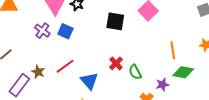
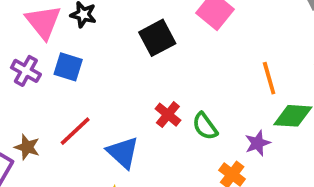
black square: (115, 21) -> (157, 38), turned -30

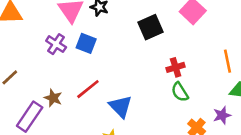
red cross: (168, 115) -> (176, 67), moved, turned 30
purple star: (258, 143) -> (222, 115), moved

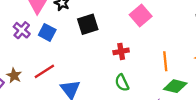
black square: (151, 27) -> (88, 24), moved
red cross: (176, 67) -> (121, 51), moved

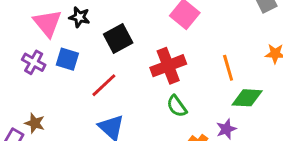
red cross: (121, 51) -> (168, 66), size x1.6
red line: (44, 71) -> (104, 85), moved

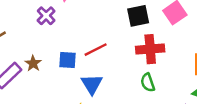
black square: (118, 38) -> (138, 16), moved
blue square: (67, 59) -> (67, 60), moved, turned -30

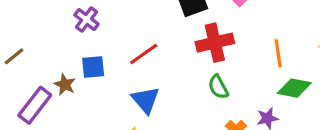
purple cross: (46, 16) -> (87, 20), moved
blue square: (67, 60) -> (93, 67), moved

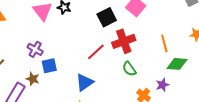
purple cross: (87, 20) -> (35, 49), moved
red line: (144, 54) -> (96, 52), moved
blue triangle: (146, 100) -> (85, 82), turned 42

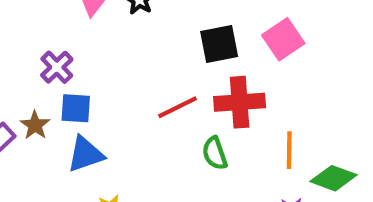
orange line: (164, 43) -> (289, 150), moved
green semicircle: (129, 69) -> (215, 153), moved
blue triangle: (85, 82) -> (86, 154), moved

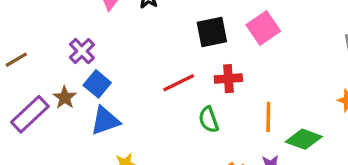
red cross: (240, 102) -> (228, 79), size x0.7
blue square: (76, 108) -> (97, 84), turned 36

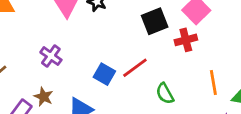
red cross: (228, 79) -> (186, 40), moved
blue square: (97, 84) -> (104, 74), moved

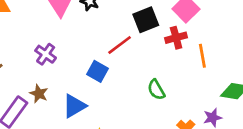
red line: (135, 68) -> (120, 45), moved
orange line: (213, 82) -> (202, 56), moved

